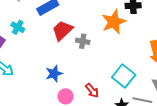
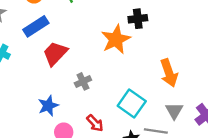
gray cross: (83, 41) -> (83, 81), moved, turned -32

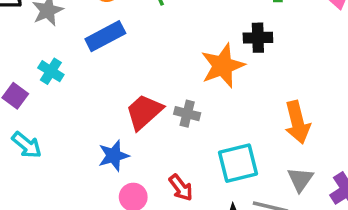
red trapezoid: (55, 53) -> (144, 112), moved
gray cross: (83, 81) -> (187, 114), moved, turned 35
cyan square: (132, 104) -> (238, 163), turned 36

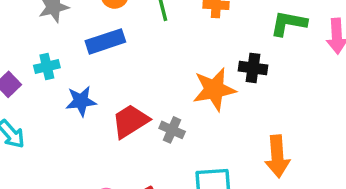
cyan cross: (51, 71) -> (47, 67), turned 35
blue star: (114, 156) -> (81, 101), moved

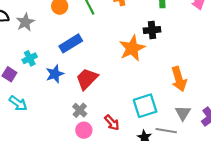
blue rectangle: (105, 41) -> (71, 43), moved
gray cross: (172, 130) -> (80, 110), moved, turned 32

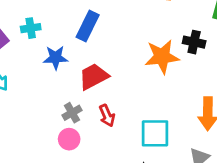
blue rectangle: (71, 43) -> (88, 26), turned -50
red arrow: (112, 123) -> (107, 116), moved

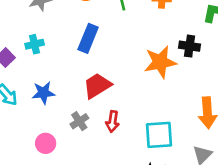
blue star: (56, 58) -> (43, 93), moved
red arrow: (107, 116) -> (112, 121), turned 36
pink circle: (69, 139) -> (46, 143), moved

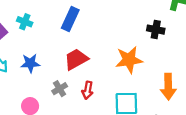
cyan cross: (35, 44) -> (25, 22), turned 32
orange star: (160, 62) -> (129, 60), moved

